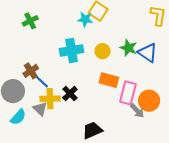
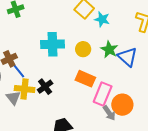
cyan star: (85, 19) -> (102, 19), moved

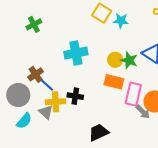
yellow circle: (83, 49) -> (115, 60), moved
green star: (109, 49) -> (129, 60), moved
black cross: (45, 87) -> (75, 96), turned -35

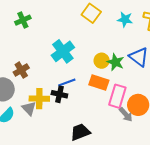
cyan star: (121, 21) -> (125, 19), moved
cyan cross: (76, 53) -> (63, 51), turned -30
blue line: (46, 84) -> (67, 83), moved, turned -66

